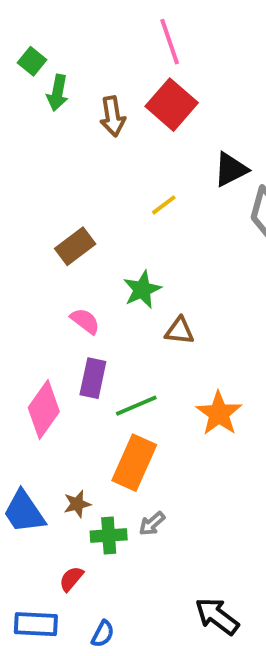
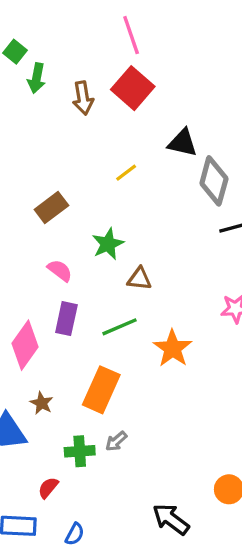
black triangle: (231, 169) -> (182, 143), turned 40
green line: (136, 406) -> (119, 327), moved
brown star: (77, 504) -> (42, 403), moved, turned -30

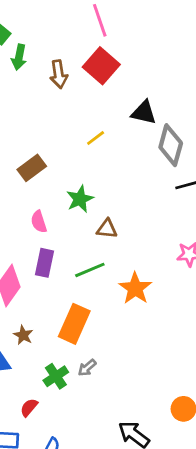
pink semicircle: (60, 270) -> (39, 222), turned -145
green cross: (80, 451) -> (56, 376), turned -30

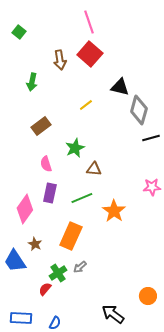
green arrow: (19, 57) -> (32, 82), moved
red semicircle: (29, 407) -> (45, 289), moved

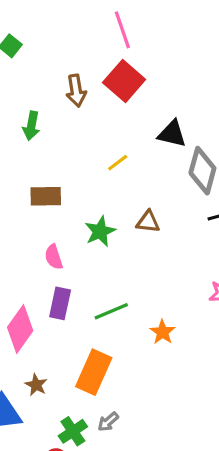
brown rectangle: (41, 126) -> (46, 196), turned 36
brown triangle: (94, 169) -> (148, 222), moved
orange star: (114, 211) -> (162, 332), size x0.7

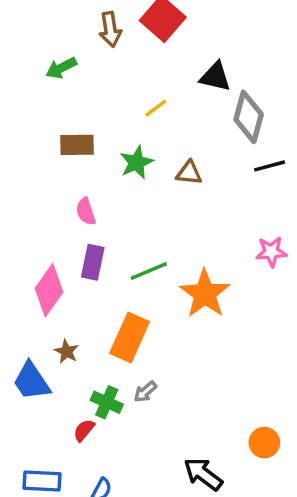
green arrow: (31, 126) -> (61, 68), turned 52
green star: (100, 231) -> (137, 162), moved
orange star: (162, 332) -> (205, 294), size x1.8
green cross: (73, 431) -> (107, 402), turned -32

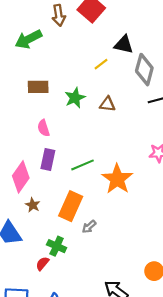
green arrow: (61, 68) -> (28, 39), size x1.4
yellow line: (156, 108) -> (101, 64), moved
brown star: (67, 352) -> (33, 205), moved
gray arrow: (145, 392) -> (89, 227), moved

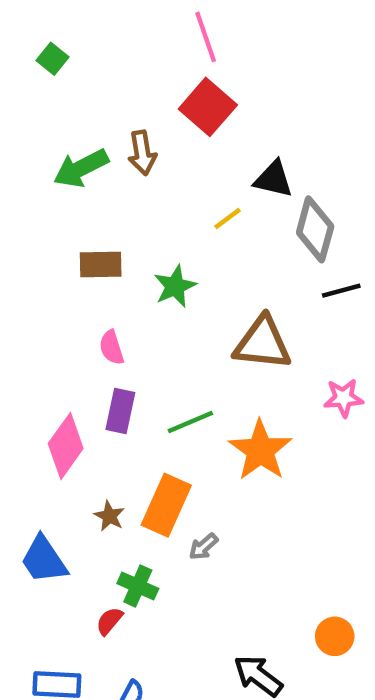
brown arrow: (59, 15) -> (142, 153), moved
brown triangle: (107, 104) -> (263, 343), moved, size x1.8
brown star: (33, 205) -> (109, 516), moved

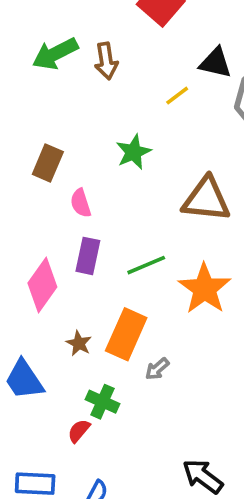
brown arrow: (142, 153) -> (106, 61), moved
brown rectangle: (101, 264) -> (48, 163), moved, turned -66

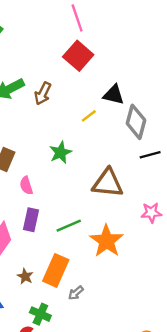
brown arrow: (106, 61) -> (43, 93), turned 35

